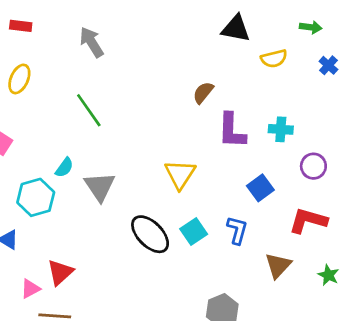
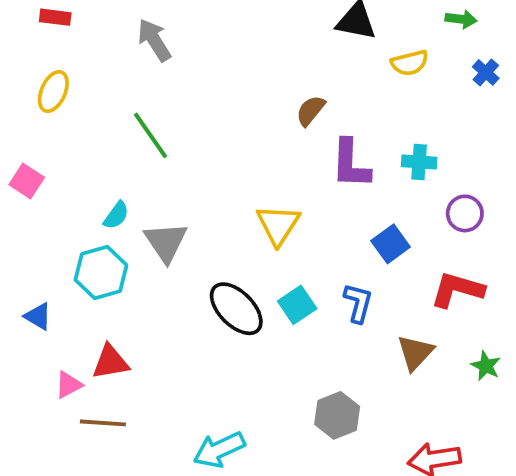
cyan hexagon: (36, 197) -> (101, 272), moved
red triangle: (60, 272) -> (110, 362), turned 32

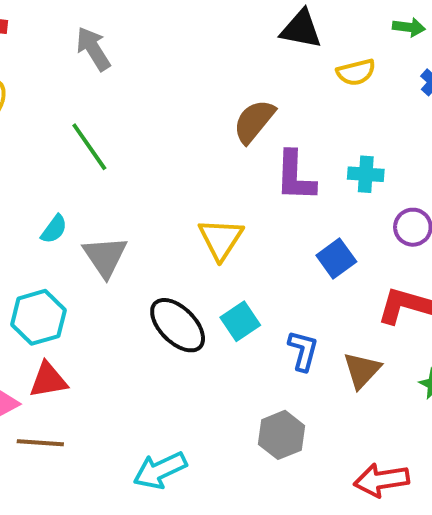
brown semicircle: (311, 111) -> (254, 121), size x1.4
cyan hexagon: (101, 272) -> (38, 317), moved
blue L-shape: (358, 303) -> (303, 351), moved

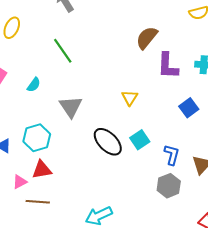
cyan semicircle: (54, 229) -> (34, 85), moved
yellow triangle: (221, 239) -> (130, 98), size x0.7
gray hexagon: (281, 435) -> (169, 186), moved

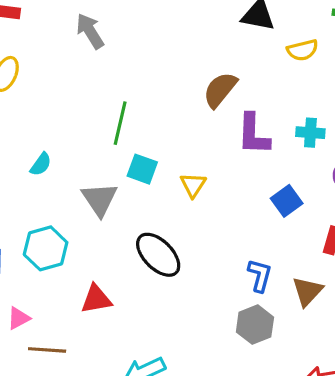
green line: (63, 51) -> (120, 123), moved, turned 48
cyan square: (140, 140) -> (142, 169), moved, turned -36
red triangle: (42, 170) -> (96, 299), moved

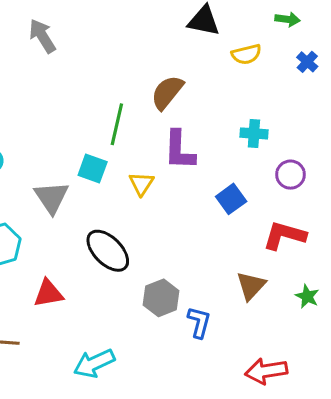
green line: (120, 123) -> (117, 124), moved
purple L-shape: (253, 134) -> (179, 150), moved
blue L-shape: (260, 275) -> (199, 322), moved
gray hexagon: (255, 325) -> (161, 298), moved

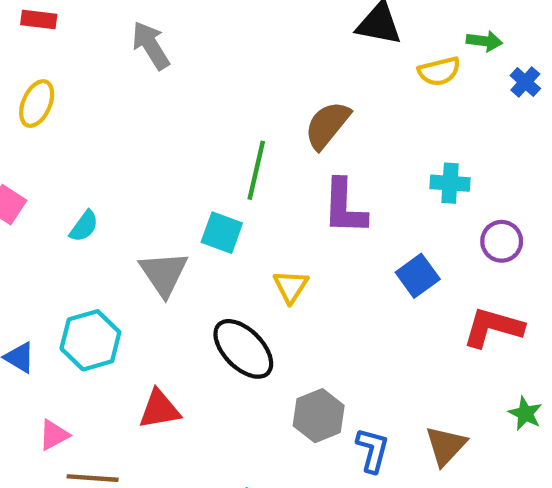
green arrow: (287, 19) -> (484, 41), moved
yellow triangle: (141, 184) -> (291, 286), moved
brown triangle: (251, 286) -> (446, 446), moved

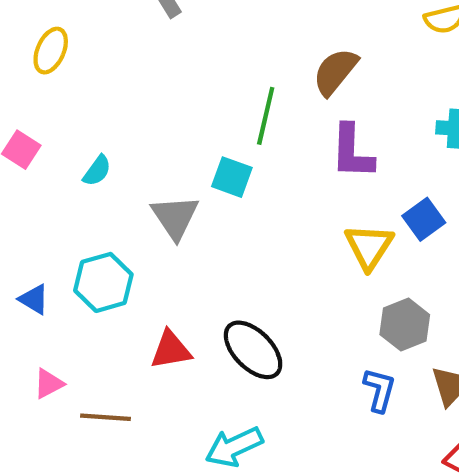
yellow triangle: (291, 286) -> (369, 247), moved, size x1.4
black ellipse: (243, 349) -> (253, 350), moved
gray hexagon: (319, 416) -> (405, 325), moved
pink triangle: (54, 435) -> (49, 384), moved

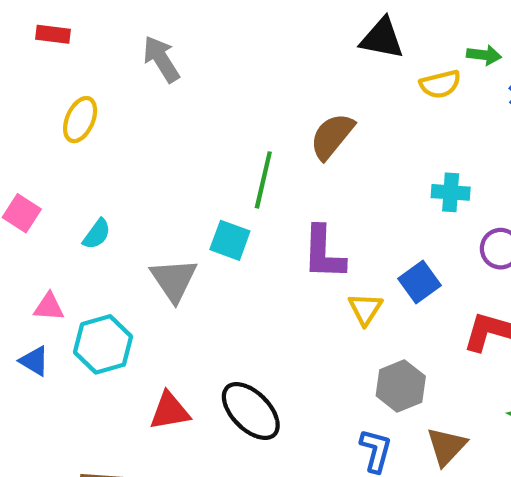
yellow ellipse: (51, 51) -> (80, 120), moved
purple L-shape: (352, 152) -> (324, 253), moved
yellow triangle: (369, 247) -> (365, 309), size x0.7
pink triangle: (49, 384) -> (49, 307), moved, turned 32

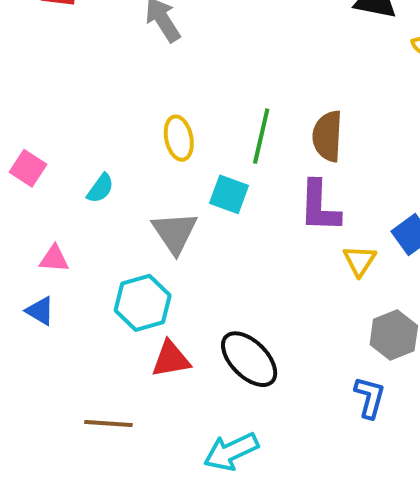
yellow ellipse: (80, 120) -> (179, 138), moved, turned -36
brown semicircle: (332, 136) -> (327, 136), moved, turned -36
cyan hexagon: (103, 344) -> (143, 303), moved

